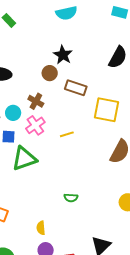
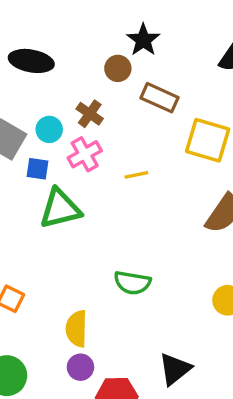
green semicircle: (71, 198) -> (132, 283), size x1.5
yellow semicircle: (41, 228) -> (77, 329), size x1.5

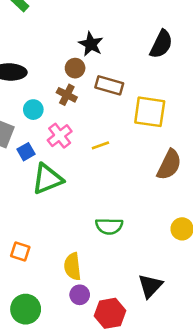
brown cross: (90, 114) -> (67, 95), moved
cyan circle: (49, 129) -> (33, 110), moved
blue square: (38, 169) -> (26, 152), turned -30

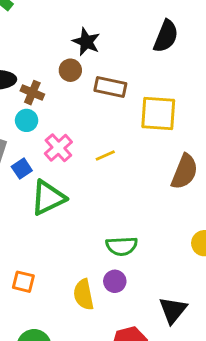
brown cross: (67, 95) -> (32, 93), moved
purple circle: (80, 295) -> (115, 281), moved

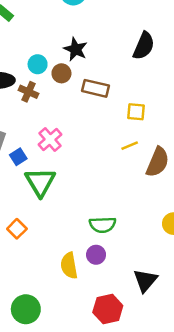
yellow square: (158, 113) -> (136, 112), size x0.6
cyan circle: (27, 120) -> (38, 64), moved
yellow line: (105, 155) -> (130, 146), moved
green triangle: (48, 198) -> (40, 182), turned -36
orange square: (23, 282) -> (17, 229), moved, turned 30

